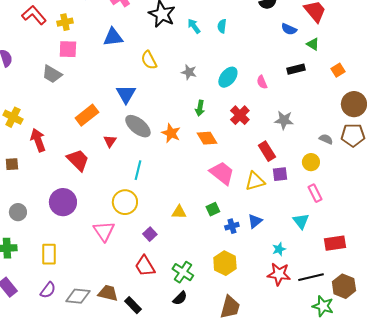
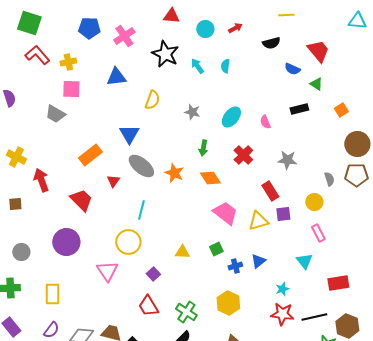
yellow semicircle: (149, 60) -> (152, 100), turned -132
gray semicircle: (326, 139) -> (329, 179), turned 48

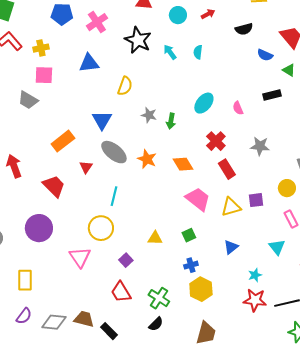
gray star: (192, 112) -> (149, 115), moved
green arrow: (203, 148) -> (171, 121), moved
red rectangle: (270, 191) -> (227, 169), moved
blue cross: (235, 266) -> (191, 265), moved

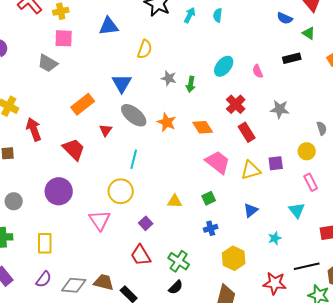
cyan arrow: (170, 52) -> (190, 15), turned 63
yellow hexagon: (201, 289) -> (234, 258), moved
red star: (255, 300) -> (275, 283), moved

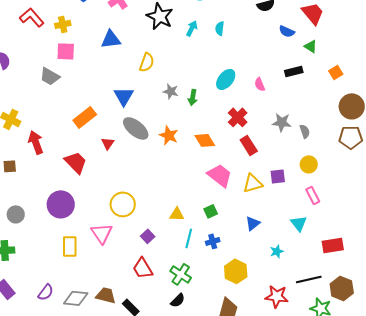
gray semicircle: (322, 128) -> (305, 131), moved
cyan line: (134, 159) -> (189, 238), moved
yellow rectangle: (45, 243) -> (70, 246), moved

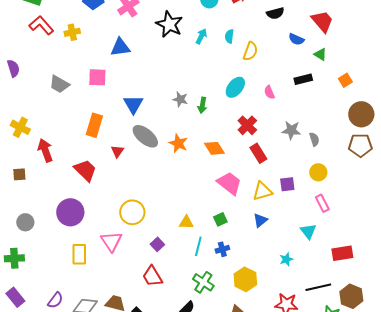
pink square: (66, 51) -> (97, 77), moved
yellow semicircle: (147, 62) -> (250, 51), moved
orange rectangle: (85, 117) -> (94, 125), turned -35
blue triangle: (253, 223) -> (260, 220), moved
green cross: (181, 274) -> (203, 282), moved

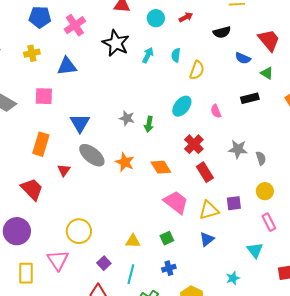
yellow cross: (72, 32) -> (32, 53), moved
cyan line: (198, 246) -> (131, 274), moved

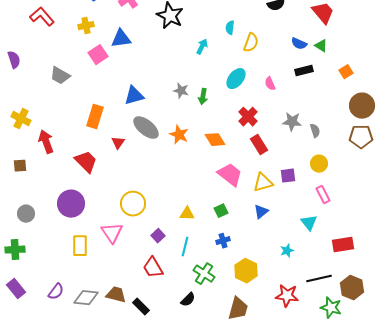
cyan arrow: (148, 55) -> (202, 47), moved
blue semicircle: (243, 58) -> (299, 44), moved
pink square: (44, 96) -> (98, 55), moved, turned -36
blue triangle: (80, 123) -> (134, 96), turned 45

